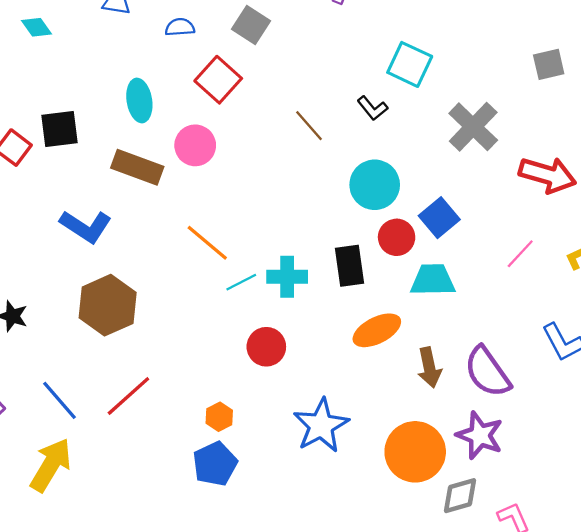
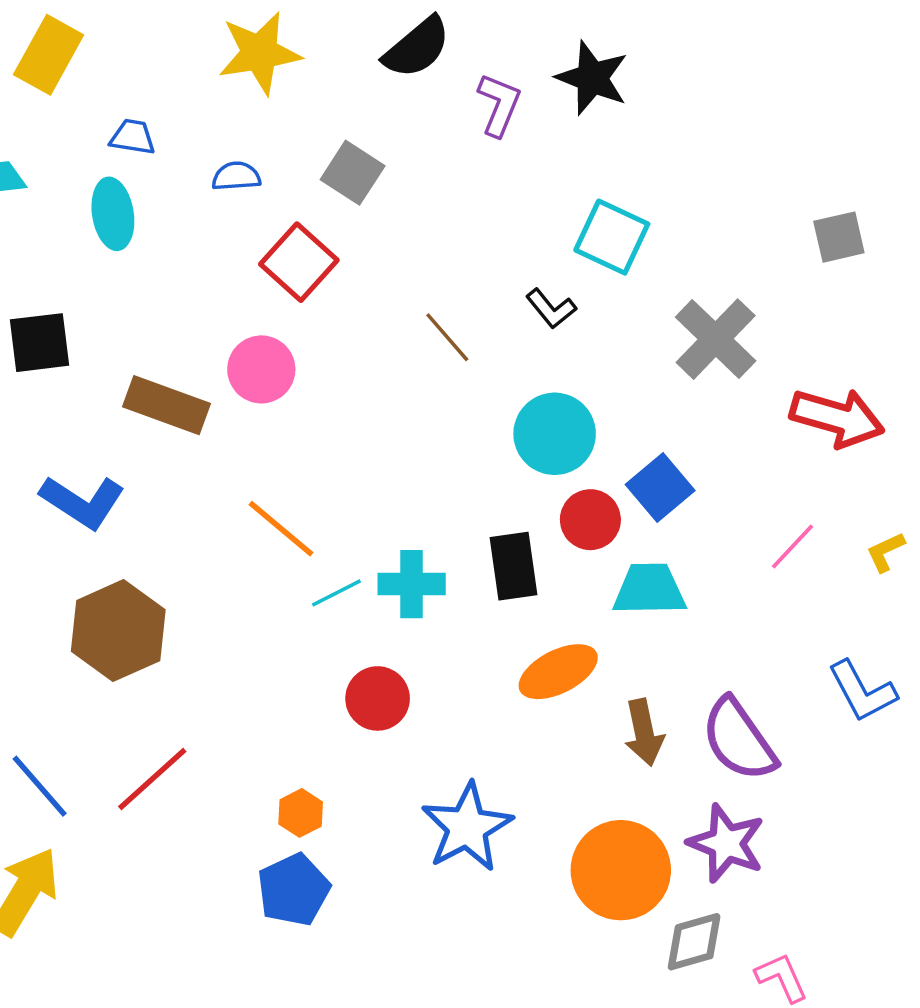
cyan ellipse: (139, 101) -> (113, 214), moved

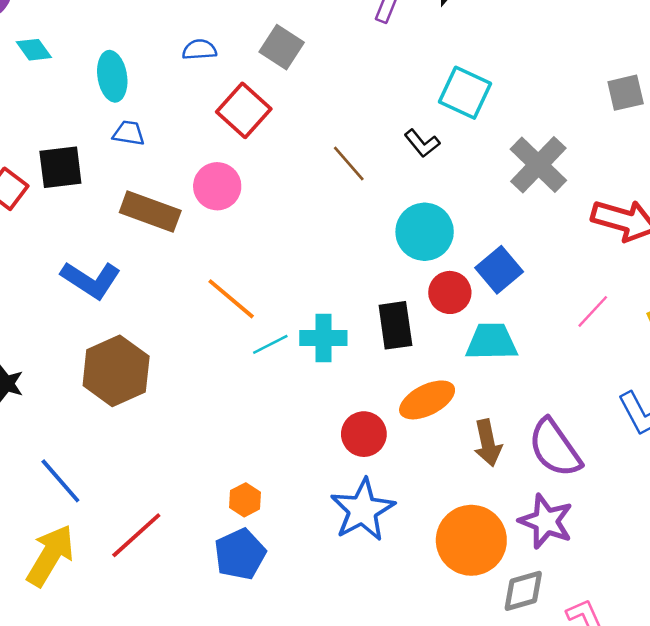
blue trapezoid: (133, 137) -> (129, 133), moved
red circle: (378, 698) -> (364, 434), moved
red line: (152, 779) -> (136, 535), moved

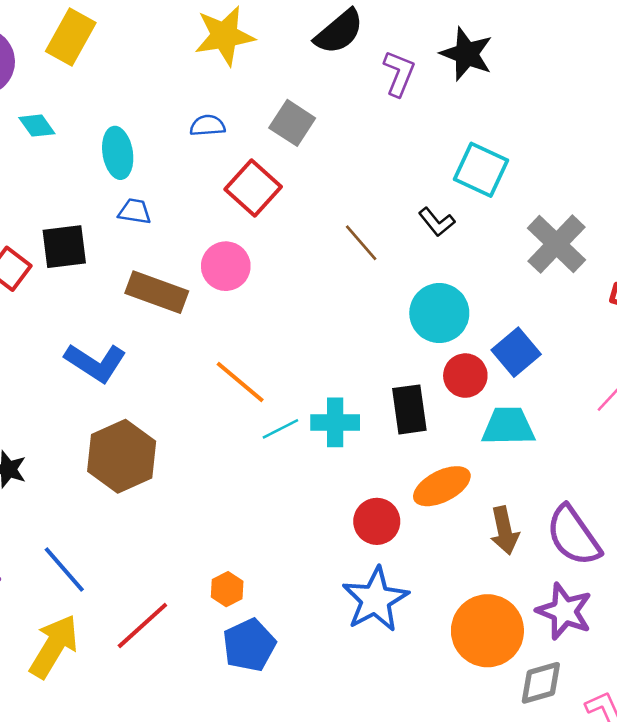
orange hexagon: (245, 500) -> (227, 589), moved

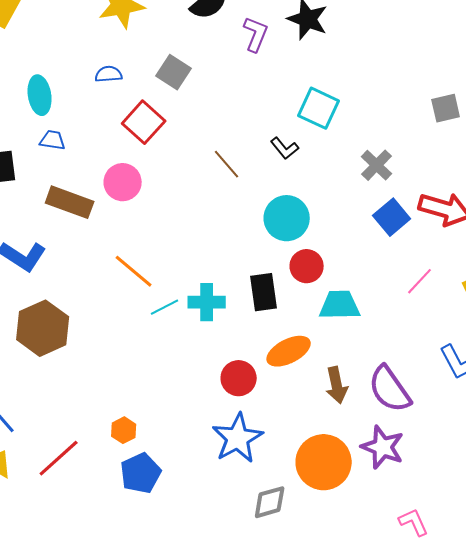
gray cross: (556, 244) -> (377, 165), size x0.7
blue square: (516, 352) -> (392, 217), moved
gray diamond: (541, 683) -> (270, 502), moved

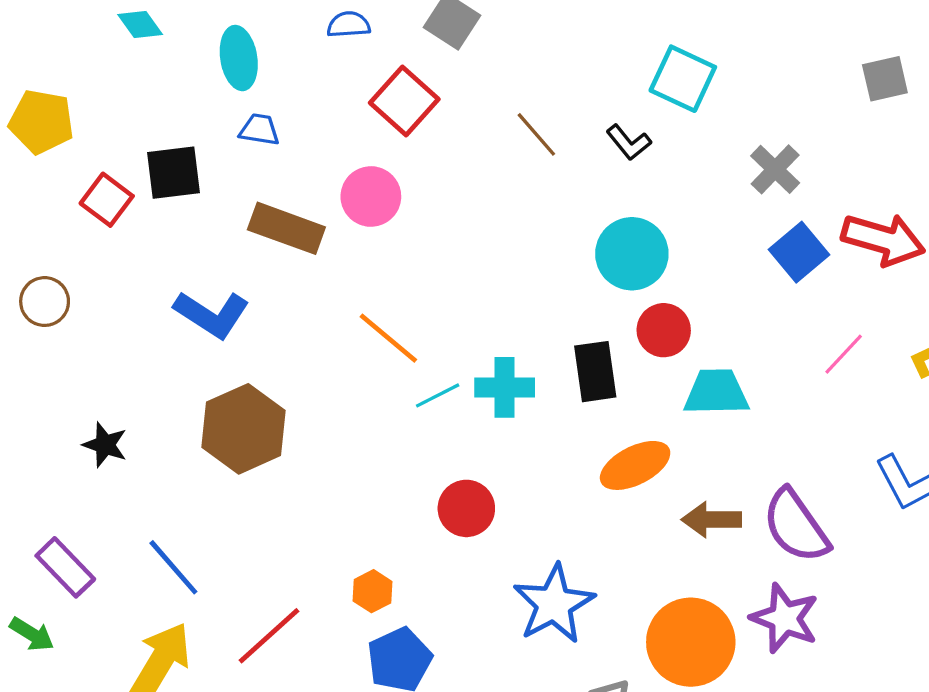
brown line: (227, 164) -> (536, 134), moved
red circle: (239, 378) -> (466, 508), moved
brown arrow: (337, 385) -> (711, 520), turned 102

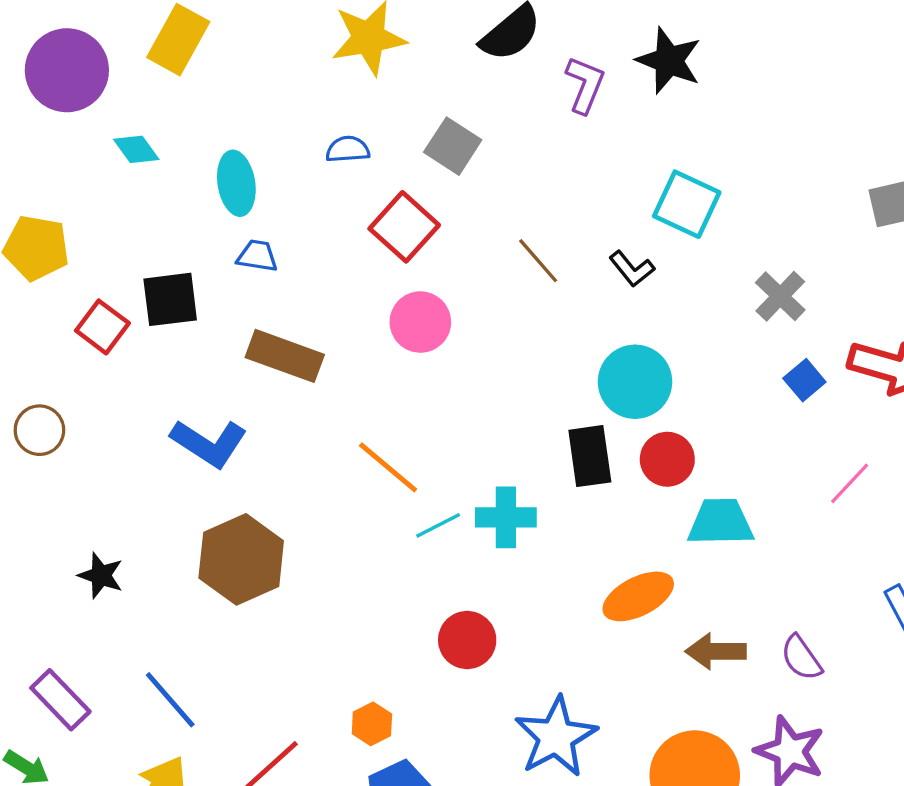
pink circle: (371, 196) -> (420, 322), moved
blue square: (799, 252) -> (804, 380), size x0.7
black rectangle: (595, 372) -> (590, 456), moved
purple semicircle: (796, 526) -> (801, 658), size x0.6

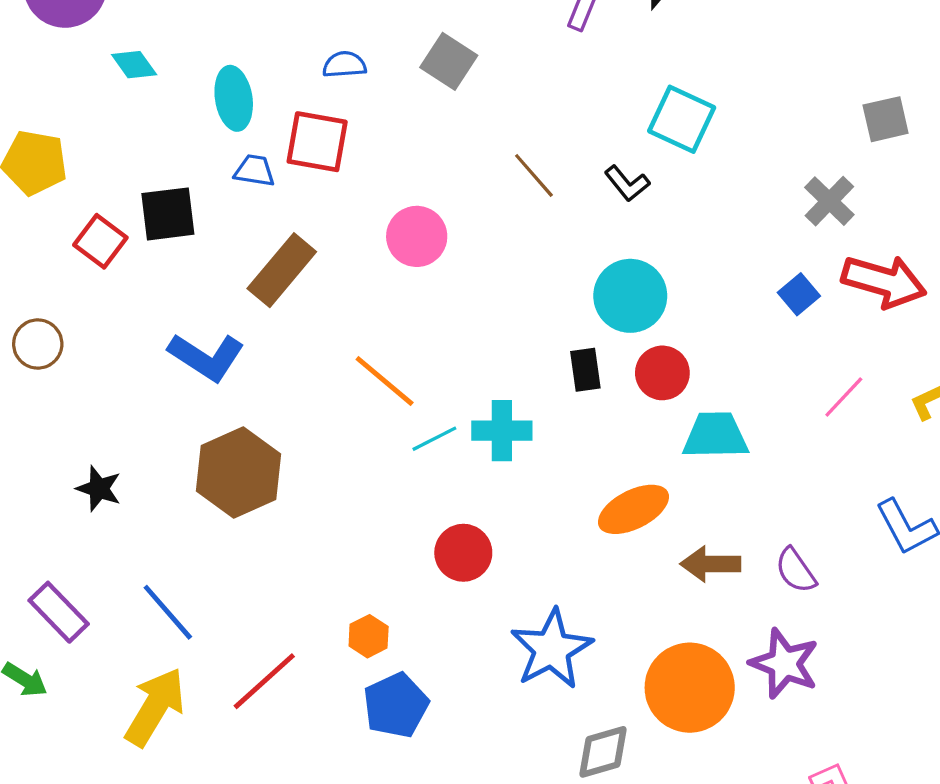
red square: (404, 227) -> (317, 142), moved, turned -32
gray cross: (780, 296) -> (829, 201), moved
brown rectangle: (285, 356) -> (282, 270), turned -70
black rectangle: (590, 456) -> (585, 370), size x0.7

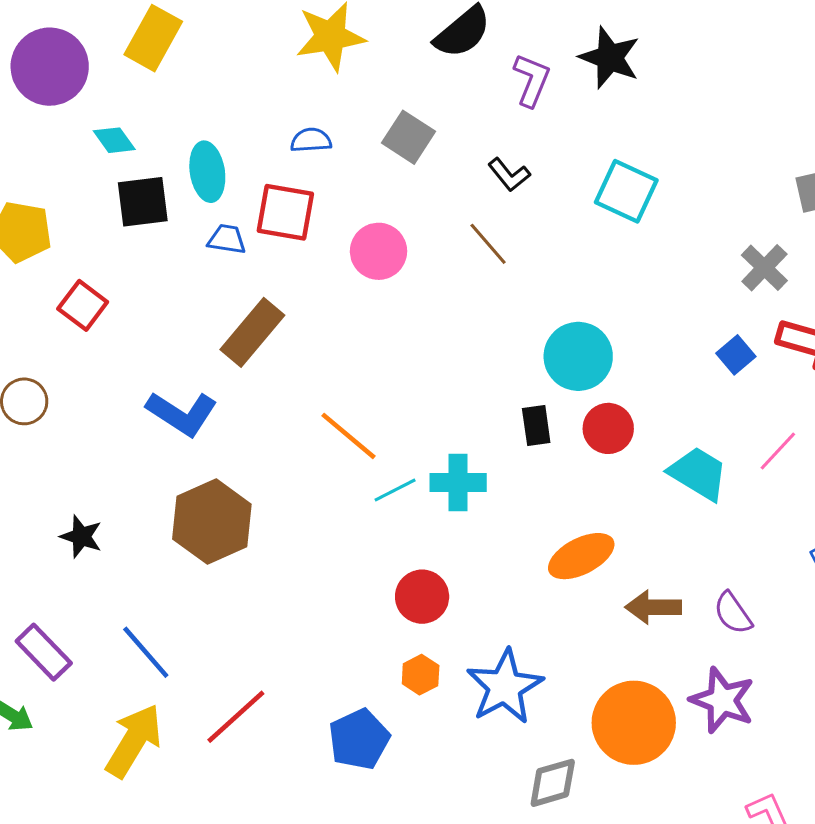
black L-shape: (627, 183) -> (509, 175), moved
black square: (168, 214) -> (143, 202), moved
pink circle: (417, 236) -> (379, 251), moved
cyan trapezoid: (715, 436) -> (698, 474), moved, turned 32
orange hexagon: (369, 636) -> (421, 675), moved

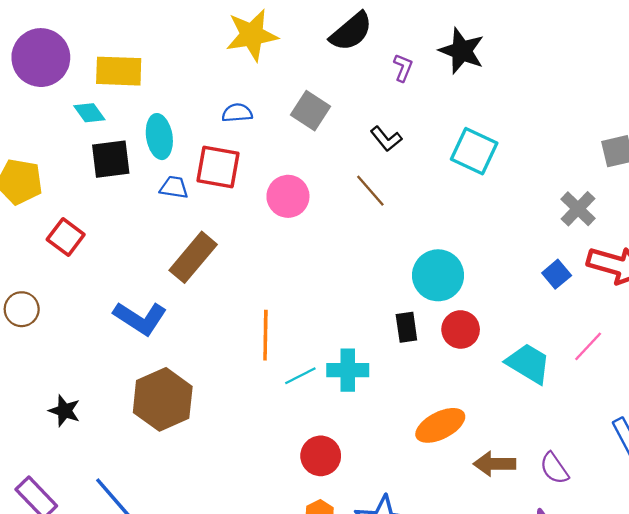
yellow rectangle: (153, 38) -> (119, 71), moved, turned 63
purple L-shape: (532, 80) -> (403, 68), size x0.7
orange line: (348, 436) -> (265, 335), turned 51

